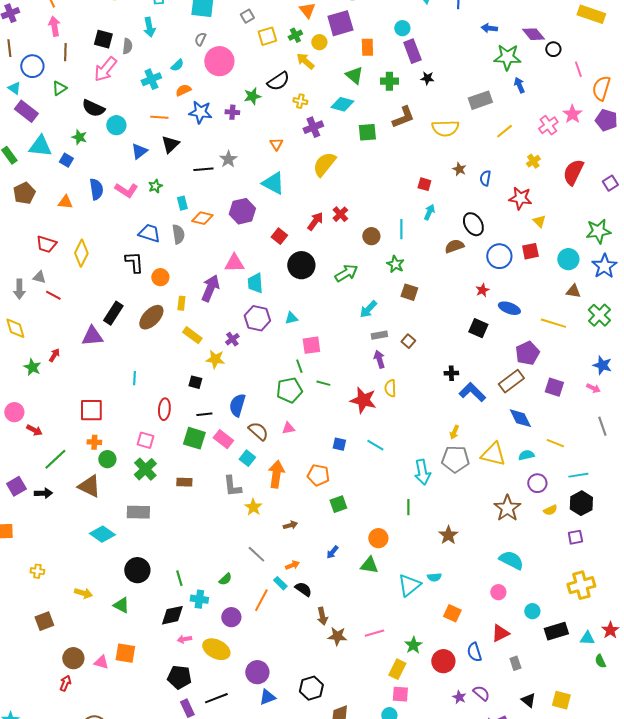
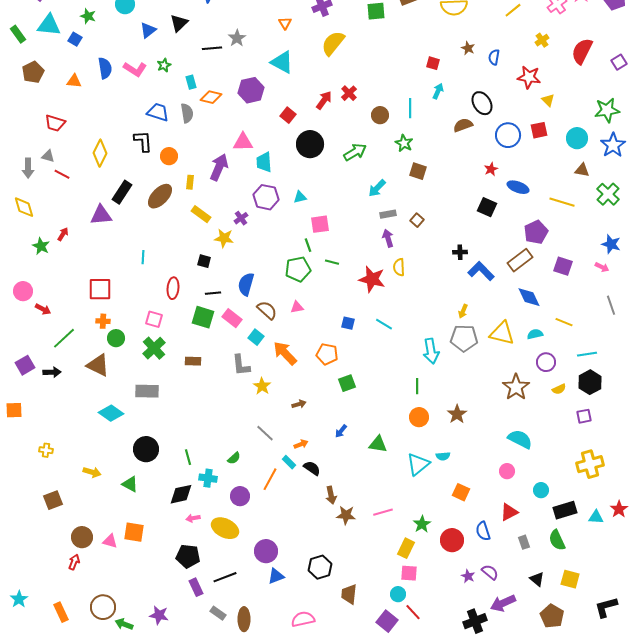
yellow diamond: (81, 253) -> (100, 153), moved
orange arrow: (276, 474) -> (285, 353), turned -52
orange circle: (378, 538) -> (419, 417), moved
green semicircle: (600, 661) -> (557, 540), moved, size x1.5

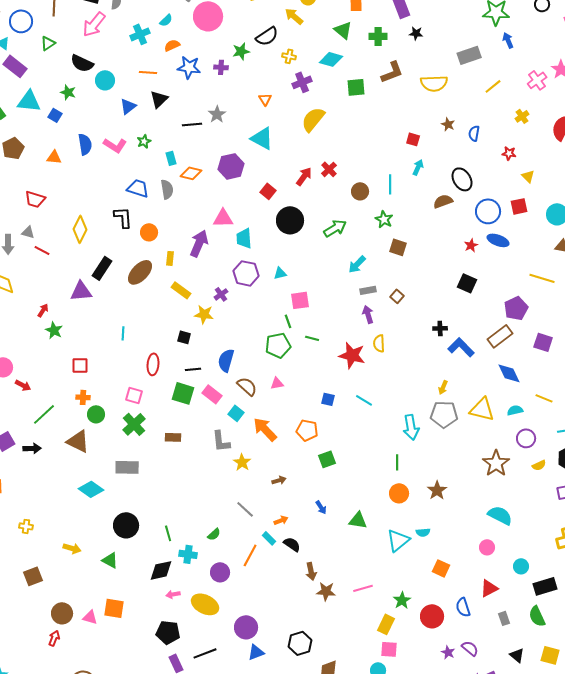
red star: (529, 77) -> (509, 153), size x0.6
blue ellipse: (518, 187) -> (498, 240), moved
green star: (41, 246) -> (54, 330), moved
red square: (100, 289) -> (80, 365), size x0.7
blue arrow: (341, 431) -> (321, 507), turned -72

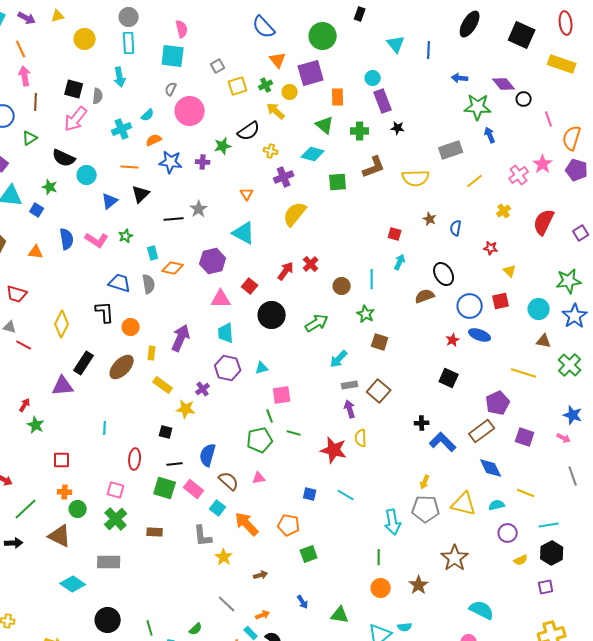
pink triangle: (223, 218) -> (221, 299), moved
brown square: (397, 296) -> (379, 391), size x1.6
brown star: (496, 463) -> (455, 558), moved

